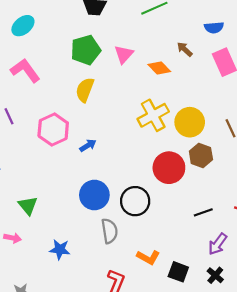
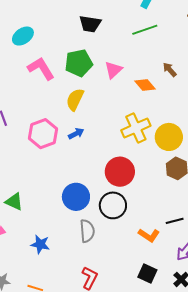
pink L-shape: (25, 70) -> (41, 69), moved
blue arrow: (88, 145) -> (76, 134), moved
red circle: (169, 168) -> (120, 172), moved
green triangle: (28, 206) -> (14, 202), turned -30
orange L-shape: (148, 257) -> (149, 235), moved

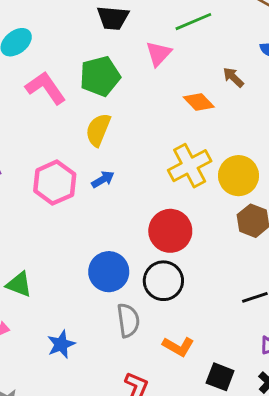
pink triangle: (113, 70) -> (159, 54), moved
orange L-shape: (149, 235) -> (178, 346), moved
blue star: (40, 244) -> (61, 344), turned -30

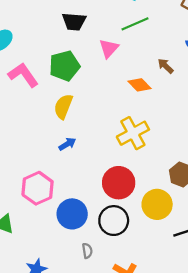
yellow circle: (239, 176) -> (157, 204), moved
pink hexagon: (55, 183) -> (38, 188), moved
gray semicircle: (128, 320) -> (87, 251), size x0.6

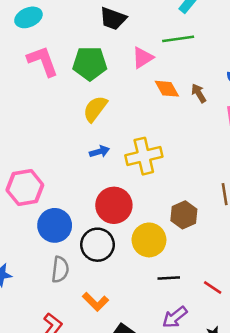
orange diamond: (139, 85) -> (167, 89), moved
yellow semicircle: (63, 106) -> (95, 109), moved
blue arrow: (67, 144) -> (99, 152), moved
gray semicircle: (87, 251) -> (60, 270), size x1.5

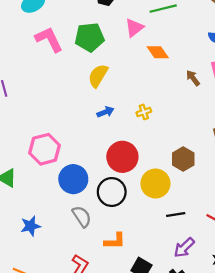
brown arrow: (199, 93) -> (193, 78), moved
yellow cross: (144, 156) -> (144, 112), size x0.5
gray semicircle: (60, 270) -> (82, 216), turned -35
orange L-shape: (95, 302) -> (115, 241), turned -40

